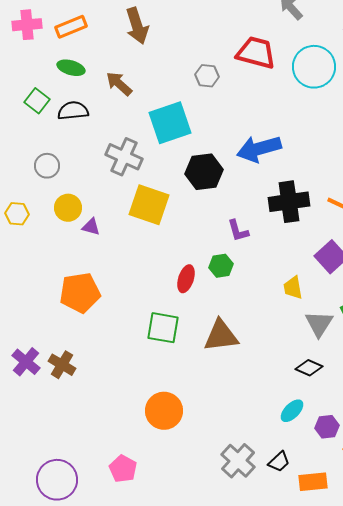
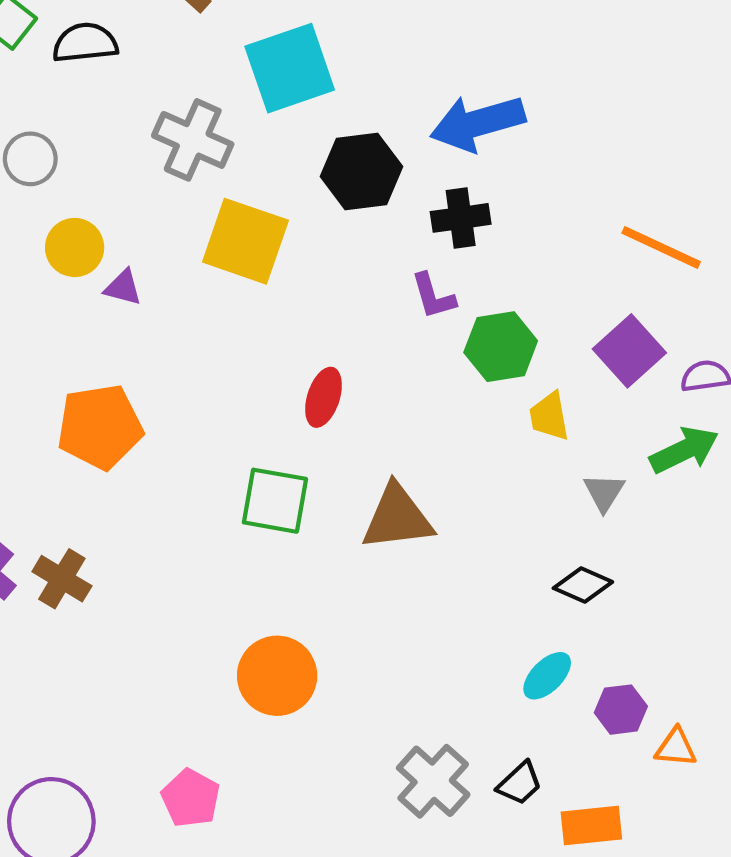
black cross: (289, 202) -> (461, 218), moved, size x0.7
green hexagon: (221, 266) -> (501, 347), moved, size x1.4
gray triangle: (319, 324) -> (604, 492), size x0.7

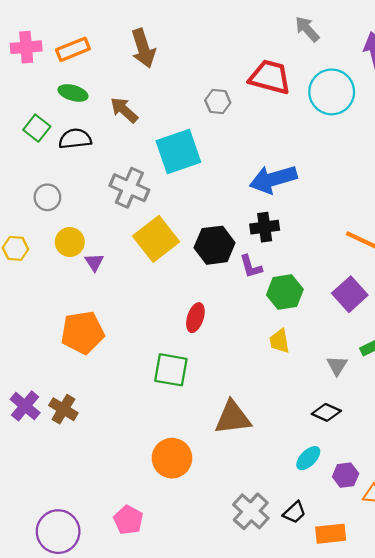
black hexagon: (361, 172) -> (215, 245), moved
yellow square: (245, 241) -> (156, 239), turned 33
purple triangle: (123, 288) -> (94, 262), turned 42
yellow trapezoid: (549, 416) -> (280, 341), moved
brown triangle: (397, 518) -> (233, 418), moved

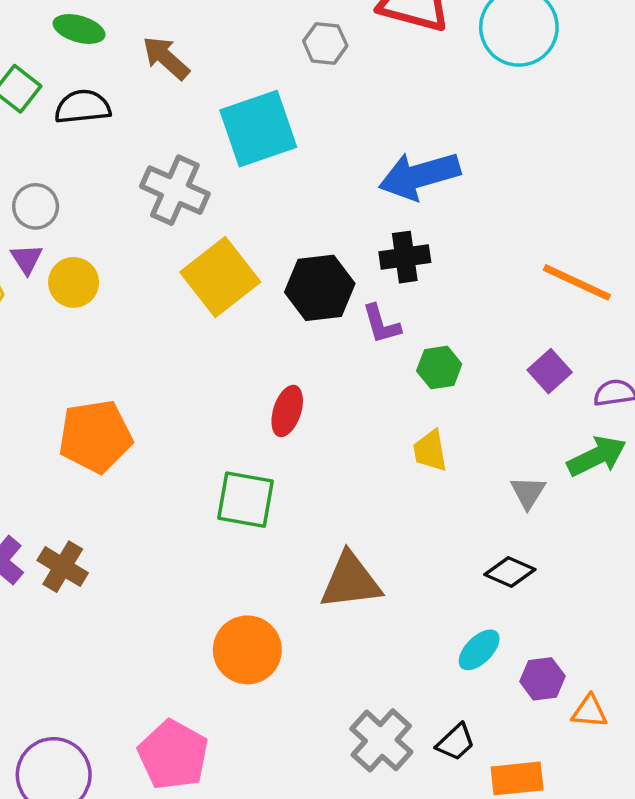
purple triangle: (94, 262) -> (27, 259), moved
green hexagon: (285, 292) -> (439, 367), size x0.7
purple square: (350, 294) -> (550, 371), size x0.7
pink pentagon: (128, 520) -> (173, 755), size x1.4

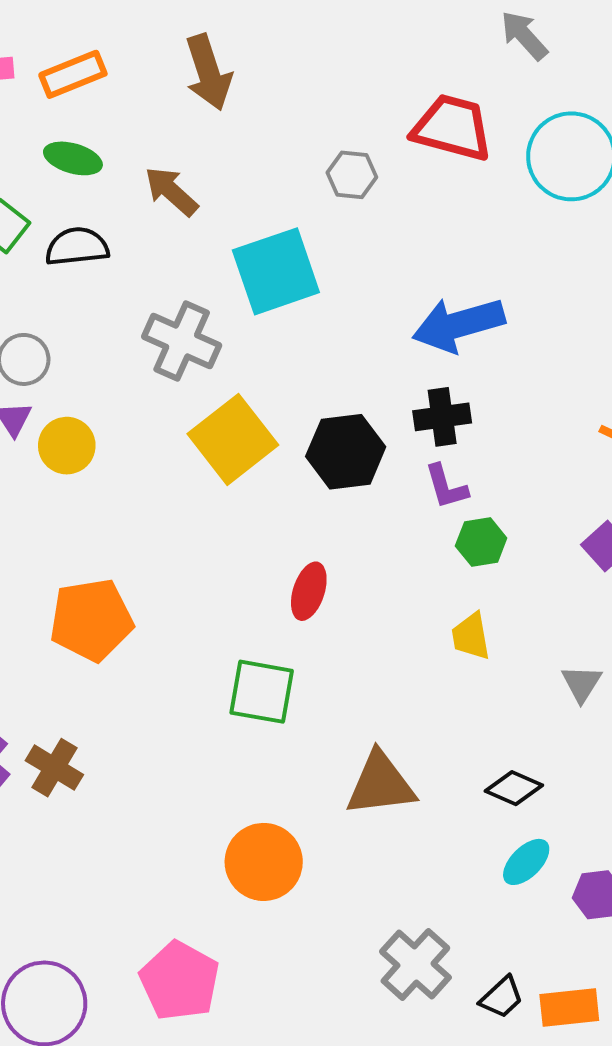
purple L-shape: (381, 324) -> (446, 487), moved
black diamond: (510, 572) -> (514, 788), moved
black trapezoid: (456, 742) -> (502, 997), moved

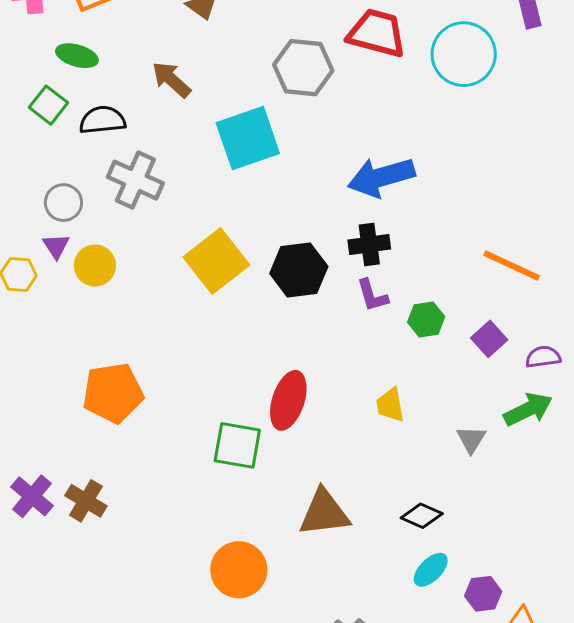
green ellipse: (73, 158) -> (77, 56), moved
gray hexagon: (352, 175) -> (303, 68), size x1.6
gray cross: (182, 341) -> (135, 180), moved
green hexagon: (481, 542) -> (426, 319), moved
red ellipse: (309, 591) -> (288, 400), moved, size x1.4

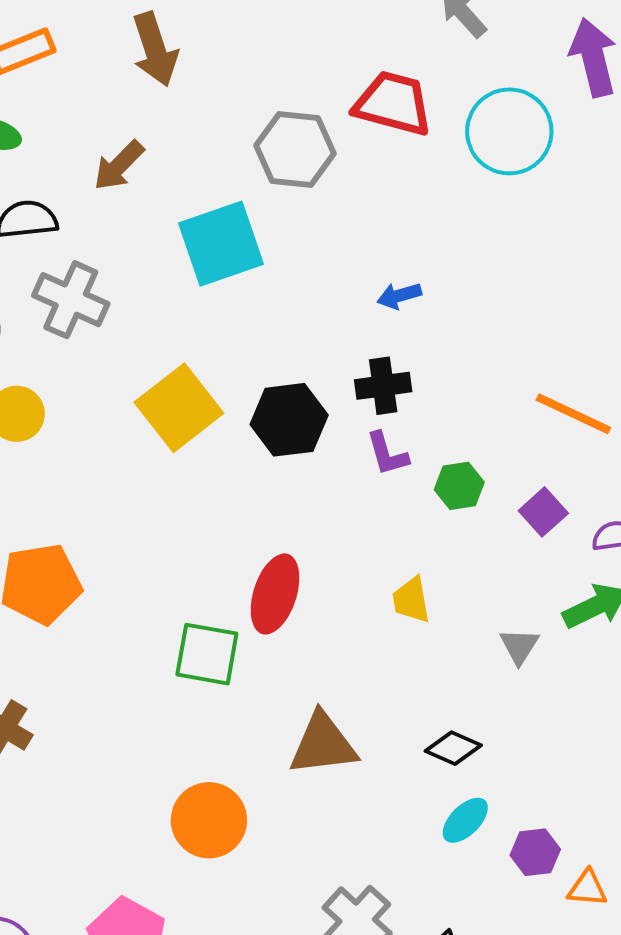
brown arrow: (171, 80) -> (119, 165), turned -87
blue arrow: (381, 177) -> (399, 296), size x0.5

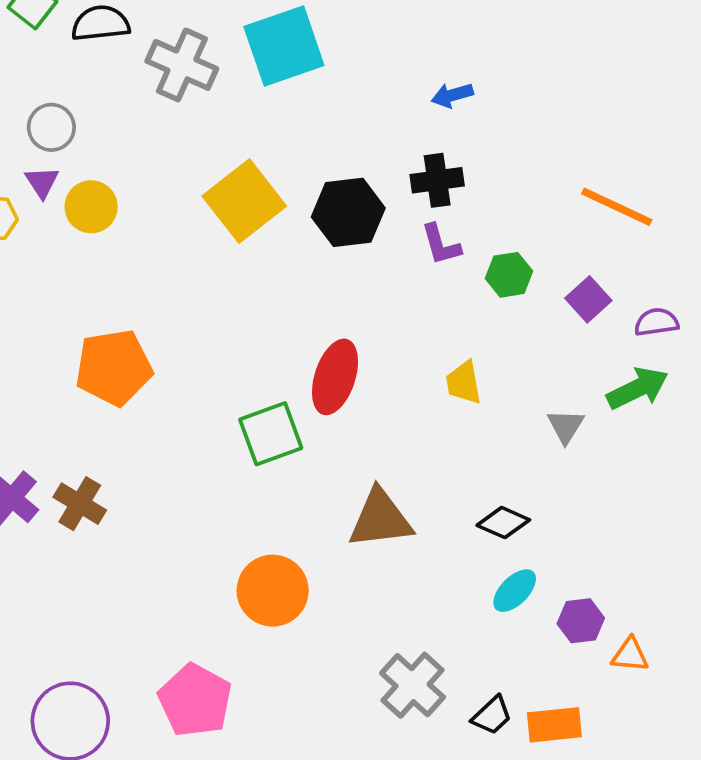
gray cross: (71, 300) -> (182, 65), moved
green square: (207, 654) -> (271, 434), turned -30

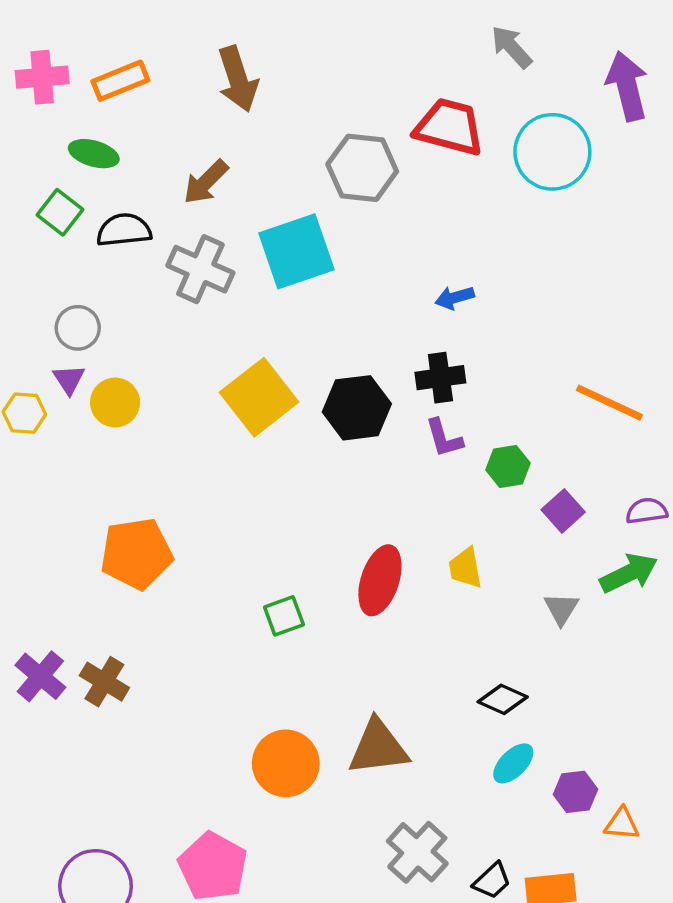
purple square: (588, 299) -> (563, 511), moved
red ellipse: (335, 377) -> (380, 580), moved
green square: (271, 434) -> (284, 616), size x0.7
brown triangle: (380, 519) -> (378, 747), moved

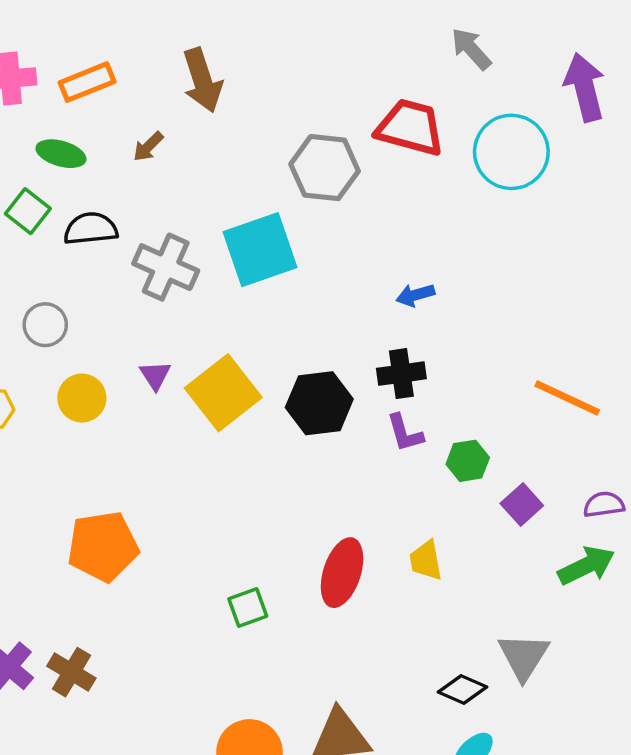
brown arrow: (206, 182) -> (148, 147), moved, size x0.7
purple triangle: (69, 379) -> (155, 375), moved
gray triangle: (561, 609) -> (524, 656), moved, size x1.5

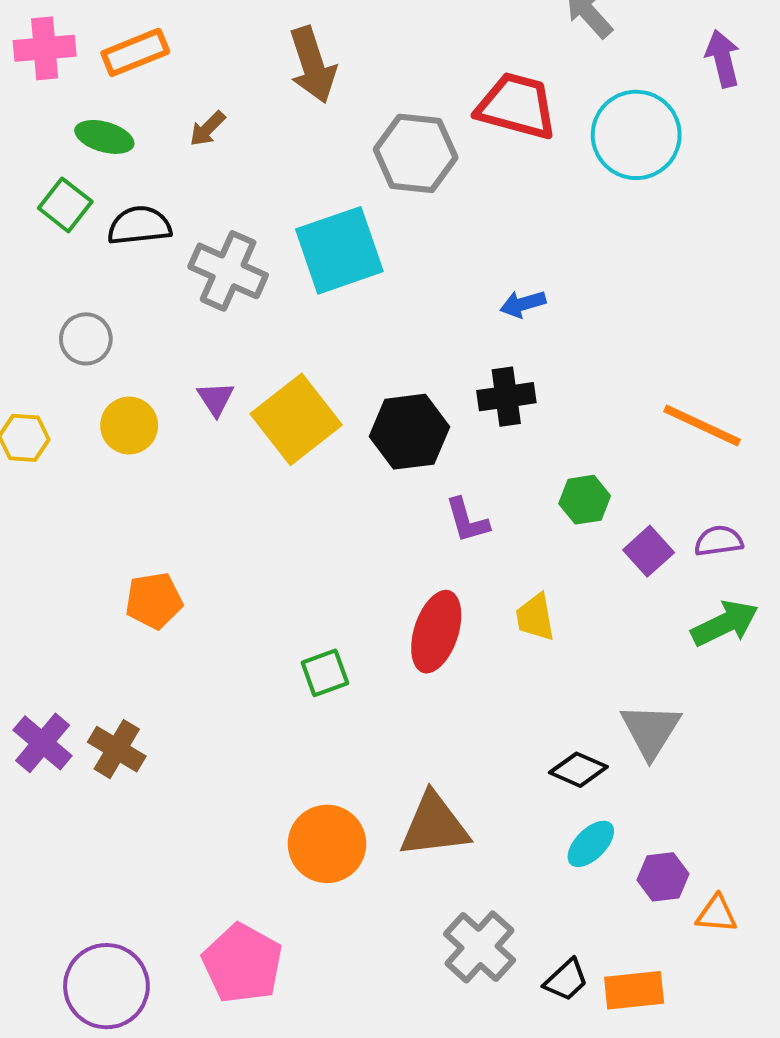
brown arrow: (202, 80) -> (313, 65), moved
purple arrow: (585, 87) -> (723, 59), size x0.7
purple L-shape: (405, 433) -> (467, 520), moved
purple semicircle: (604, 504) -> (719, 541), moved
orange pentagon: (103, 546) -> (154, 601), size x0.7

